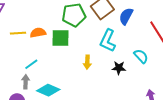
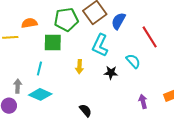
orange semicircle: (38, 33) -> (29, 23), moved
cyan line: (31, 64) -> (39, 68), moved, turned -40

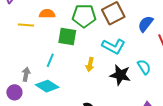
blue semicircle: (118, 21) -> (146, 24), moved
cyan L-shape: (100, 45) -> (114, 46), turned -95
black star: (111, 73) -> (120, 75), size x1.5

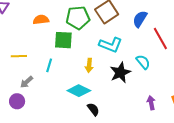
yellow line: (26, 25) -> (19, 56), moved
gray arrow: (26, 74) -> (27, 82), turned -136
black star: (120, 75) -> (120, 73), turned -30
cyan diamond: (47, 86) -> (79, 91), moved

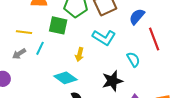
yellow line: (19, 56) -> (24, 32), moved
black star: (120, 73) -> (112, 81), moved
gray arrow: (27, 82) -> (19, 54), moved

